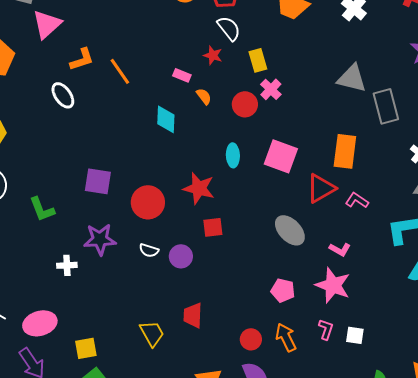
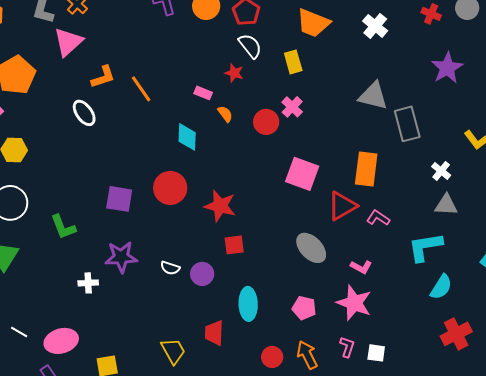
yellow rectangle: (258, 60) -> (293, 62), moved
cyan ellipse: (233, 155) -> (248, 304), moved, size x1.4
red circle: (148, 202) -> (170, 188), moved

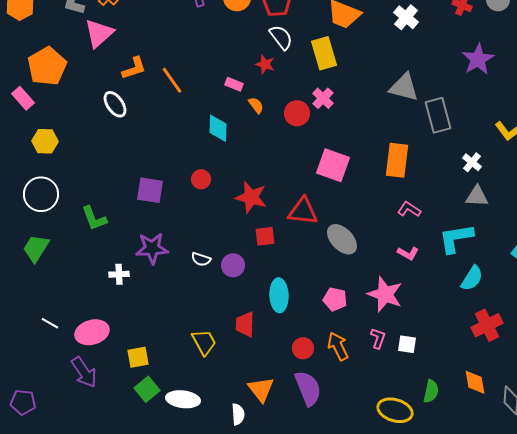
yellow rectangle: (293, 62) -> (324, 53), size x1.4
red circle: (170, 188) -> (201, 179), size x0.6
red triangle: (342, 206) -> (303, 211), moved, turned 36
pink L-shape: (361, 267) -> (408, 253), moved

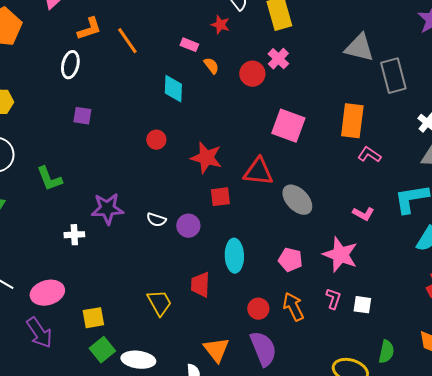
white ellipse: (115, 104) -> (70, 65), turned 48
purple square: (150, 190) -> (82, 116), moved, size x0.7
pink L-shape: (409, 209) -> (369, 155), moved

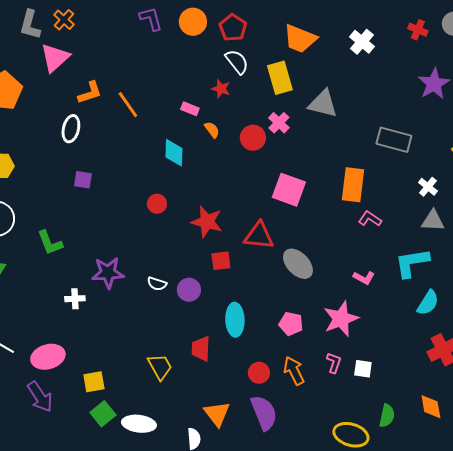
gray triangle: (359, 48) -> (323, 104), moved
gray rectangle: (393, 76) -> (394, 140), turned -60
pink star: (340, 255) -> (341, 319), turned 30

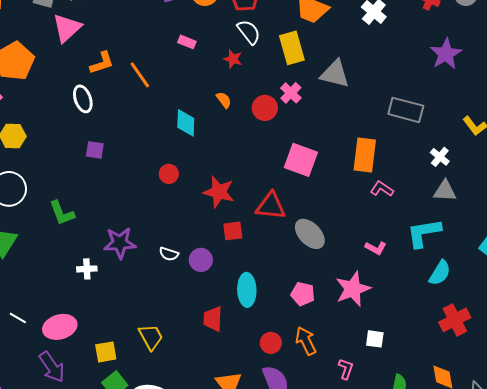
pink rectangle: (190, 109) -> (187, 42), moved
white ellipse: (71, 129) -> (83, 99), turned -32
pink L-shape: (334, 363) -> (346, 369), moved
yellow trapezoid: (160, 367) -> (151, 337), moved

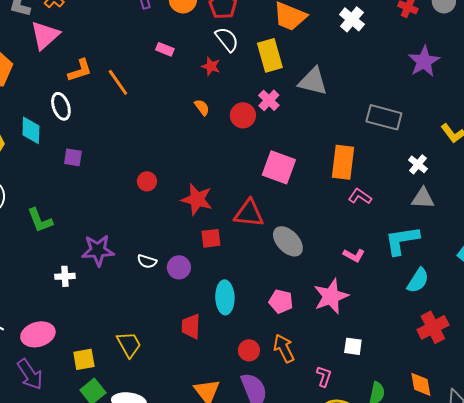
cyan diamond: (186, 123) -> (31, 130), moved

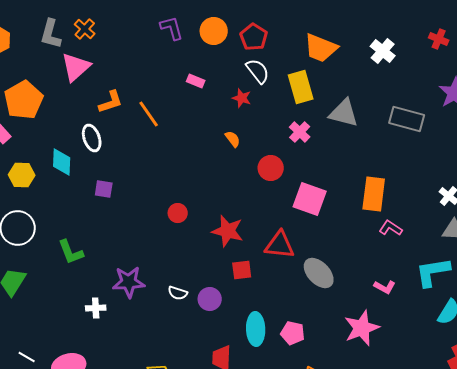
red circle: (243, 115) -> (271, 168), moved
gray rectangle: (384, 117) -> (407, 119), moved
pink pentagon: (281, 301) -> (293, 333), moved

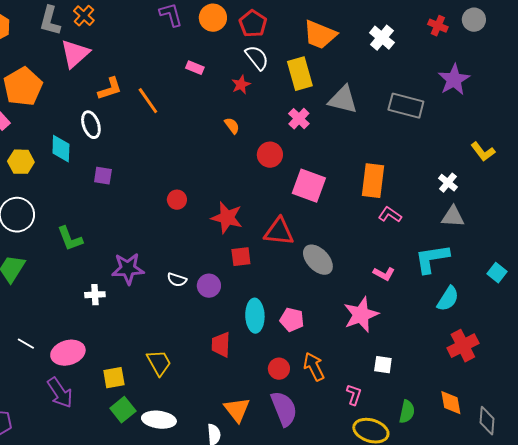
red star: (242, 98) -> (241, 85), turned 30

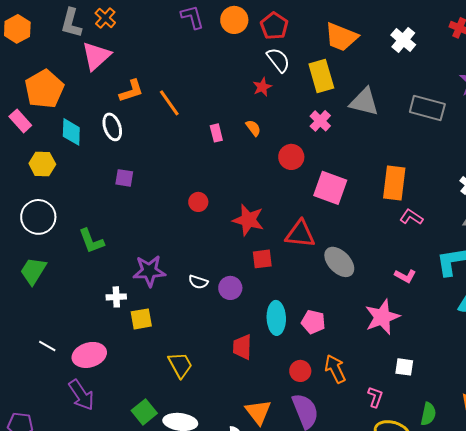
pink rectangle: (195, 68) -> (216, 133), moved, turned 54
cyan diamond: (61, 149) -> (71, 132), moved
yellow square: (114, 378) -> (141, 319), moved

